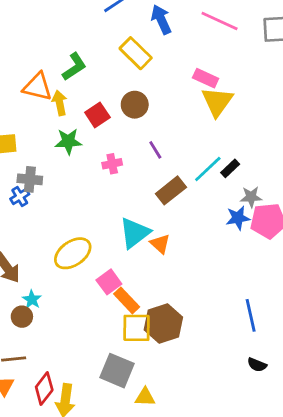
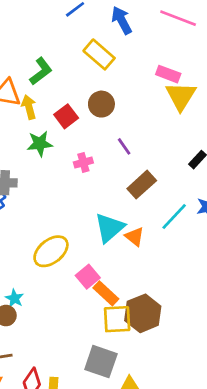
cyan line: (208, 169) -> (174, 216), moved

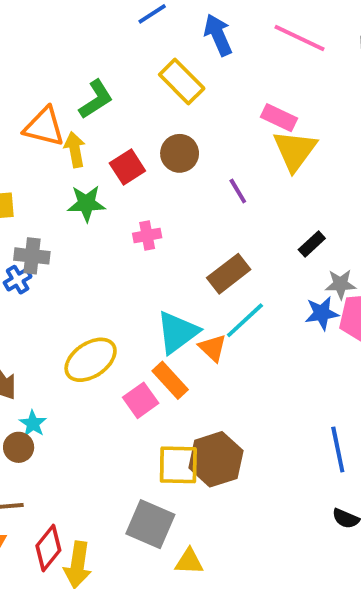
purple line: (124, 146) -> (238, 191), moved
cyan line: (174, 216) -> (245, 320), moved
orange rectangle: (106, 293) -> (170, 380), moved

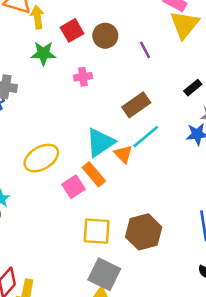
brown circle: (180, 153) -> (105, 36), moved
brown hexagon: (216, 459) -> (144, 232), moved
gray square: (150, 524) -> (104, 274), moved

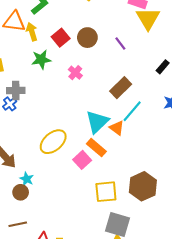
pink cross: (83, 77) -> (75, 73), turned -32

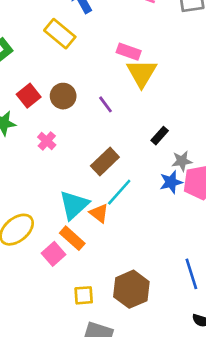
yellow square: (106, 192) -> (84, 295), size x0.7

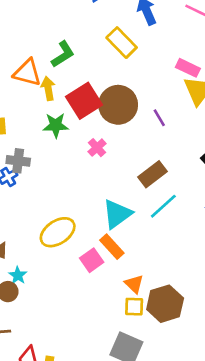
red square: (29, 96) -> (84, 101), size x1.5
brown circle: (63, 96) -> (118, 105), size x1.5
orange triangle: (99, 213) -> (134, 284), moved
yellow square: (84, 295) -> (134, 307), moved

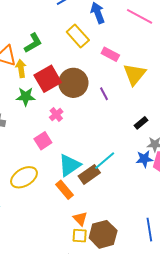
pink rectangle: (188, 68) -> (110, 54), moved
brown rectangle: (153, 174) -> (89, 174), moved
pink square: (92, 260) -> (43, 141), moved

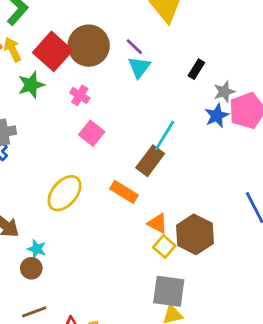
pink square: (43, 141) -> (92, 133), moved
cyan triangle: (69, 165) -> (139, 67), moved, size x0.7
yellow square: (80, 236) -> (164, 247), turned -35

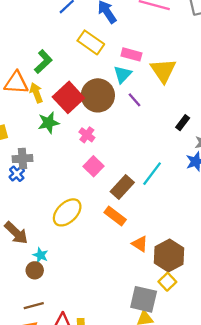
cyan triangle: (139, 67) -> (123, 74), moved
brown rectangle: (150, 161) -> (122, 187), moved
yellow square: (164, 247) -> (167, 282), moved

